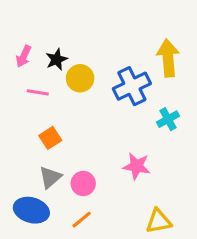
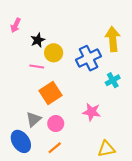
pink arrow: (24, 56) -> (16, 25), moved
pink line: (38, 92) -> (37, 67), moved
orange square: (50, 138) -> (50, 93), moved, size x1.5
blue ellipse: (31, 210) -> (21, 141), turned 40

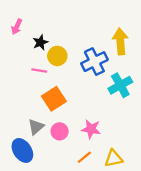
cyan cross: (113, 80) -> (120, 85), size x1.5
pink star: (92, 112) -> (91, 129), moved
orange line: (55, 148) -> (84, 157), moved

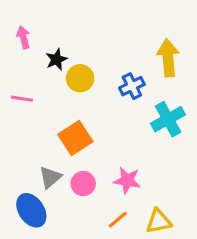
pink arrow: (17, 27) -> (23, 37), turned 140
blue cross: (94, 62) -> (132, 86), size x0.7
pink line: (39, 71) -> (22, 99), moved

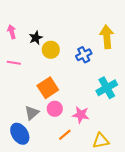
pink arrow: (23, 37) -> (12, 32), moved
cyan cross: (168, 119) -> (107, 88), moved
pink circle: (83, 184) -> (55, 109), moved
orange line: (118, 220) -> (65, 135), moved

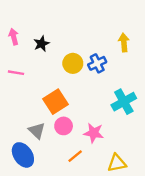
yellow arrow: (107, 37) -> (124, 42), size x0.7
yellow circle: (51, 50) -> (73, 63), moved
gray triangle: (32, 113) -> (37, 131), turned -35

